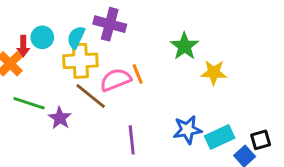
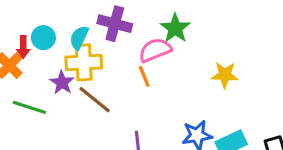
green star: (184, 46) -> (175, 28), moved
pink semicircle: (116, 80) -> (155, 50), moved
purple star: (60, 118) -> (62, 83), moved

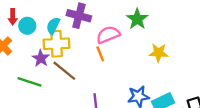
green star: (175, 28) -> (137, 19), moved
red arrow: (23, 47) -> (13, 17), moved
green line: (29, 107) -> (30, 82), moved

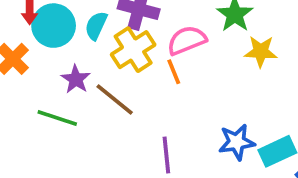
cyan circle: (27, 26) -> (54, 26), size x1.5
yellow cross: (56, 44) -> (133, 50), moved, turned -30
yellow star: (159, 53) -> (261, 51), moved

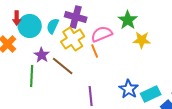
green line: (57, 118) -> (32, 76), turned 75
blue star: (237, 142) -> (129, 89), turned -30

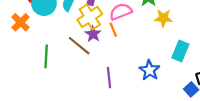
purple star: (42, 55) -> (93, 34), moved
cyan rectangle: (151, 94) -> (180, 51), moved, turned -42

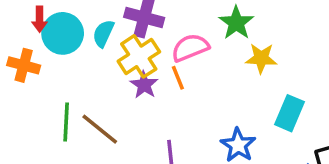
orange cross: (21, 22) -> (24, 65), turned -30
brown line: (79, 46) -> (100, 129), moved

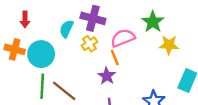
cyan circle: (63, 33) -> (41, 54), moved
yellow cross: (139, 56) -> (89, 44), size x0.6
purple star: (144, 85) -> (107, 76), moved

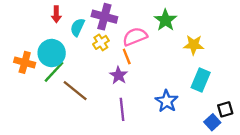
red arrow: (25, 20) -> (56, 14), moved
yellow star: (169, 45) -> (194, 45), moved
orange cross: (15, 49) -> (25, 62), moved
green line: (42, 86) -> (54, 72), moved, turned 40

